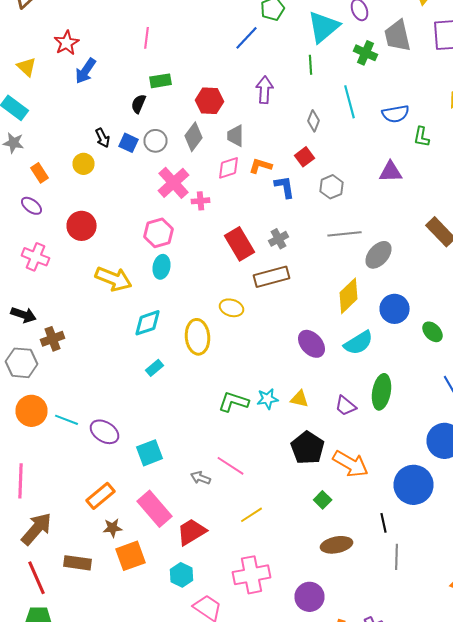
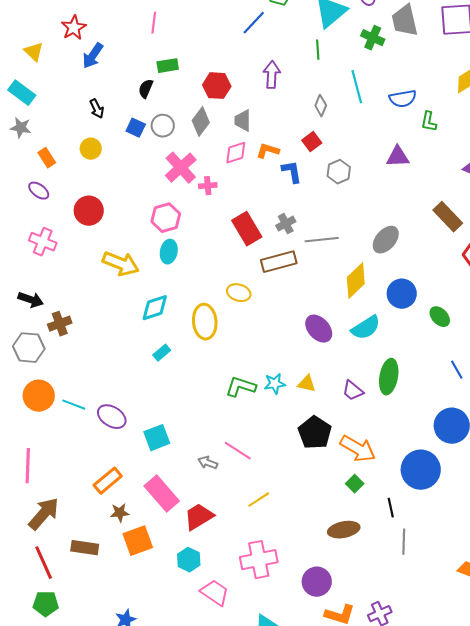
black arrow: (102, 138) -> (97, 109), moved
gray line: (344, 234) -> (322, 240), moved
green square: (322, 500) -> (355, 484), moved

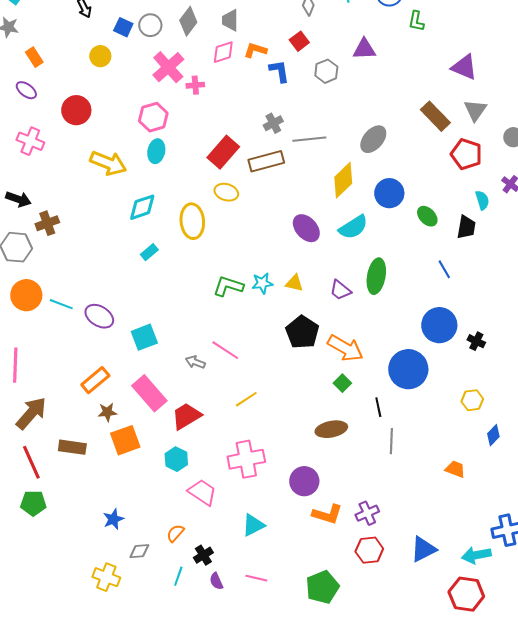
yellow circle: (91, 149) -> (100, 56), moved
purple triangle: (398, 157) -> (364, 49), moved
red rectangle: (247, 229) -> (223, 152), moved, turned 72

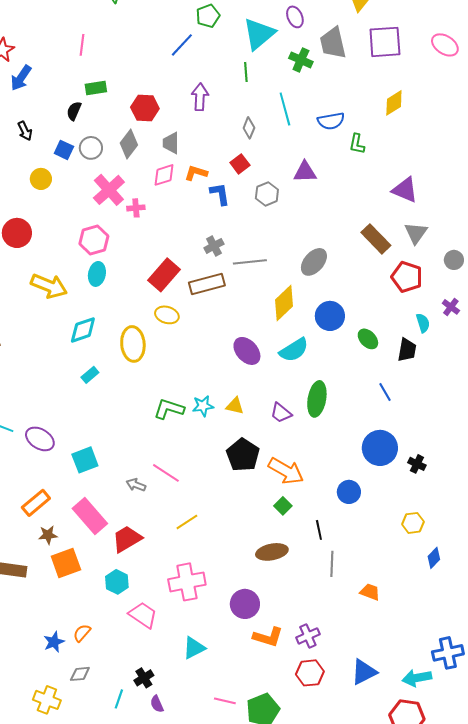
blue circle: (408, 369) -> (349, 492), size x0.6
orange trapezoid: (455, 469) -> (370, 592), moved
orange semicircle: (175, 533) -> (82, 633), moved
pink line: (256, 578) -> (225, 701), moved

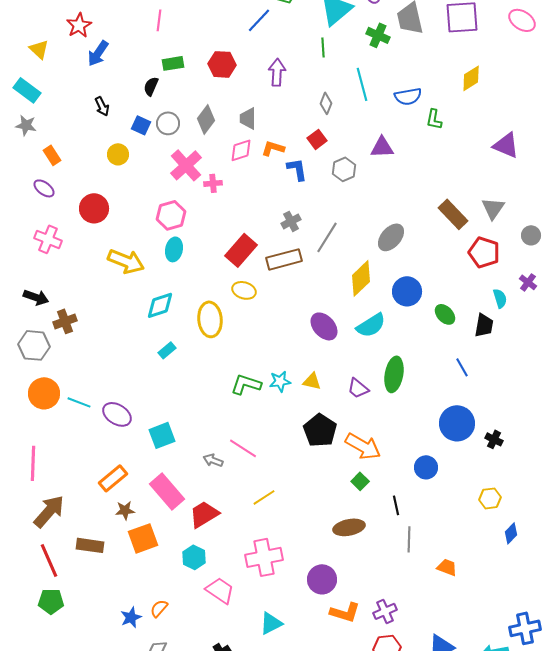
red hexagon: (145, 108) -> (222, 64), moved
purple triangle: (405, 190) -> (506, 145), moved
gray line: (250, 262) -> (327, 237), turned -52

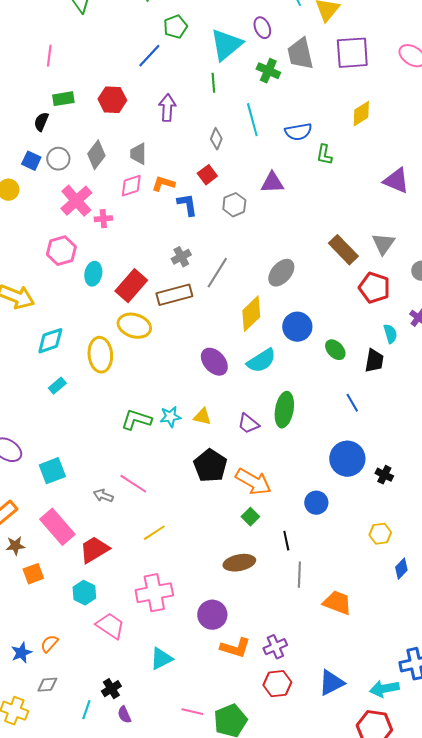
cyan ellipse: (174, 249) -> (93, 274), moved
yellow ellipse: (244, 290) -> (134, 326), size x1.4
orange square: (143, 538) -> (33, 574), size x0.7
orange trapezoid: (447, 567) -> (337, 603), size x1.4

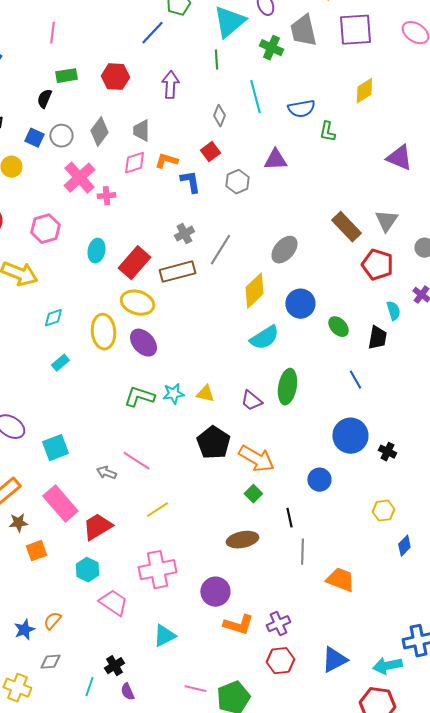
pink hexagon: (61, 251) -> (45, 229), moved
cyan diamond: (50, 341) -> (53, 318), size x0.7
purple ellipse: (214, 362) -> (143, 343), moved

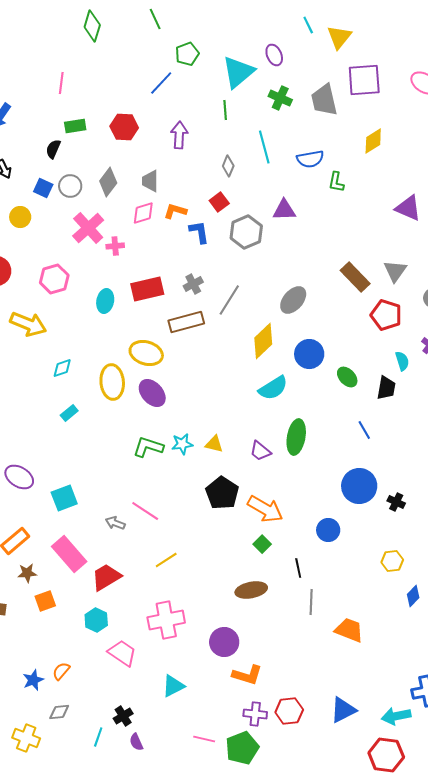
gray trapezoid: (303, 31) -> (324, 100), moved
gray hexagon: (237, 182) -> (246, 232), size x1.4
red rectangle: (134, 263) -> (147, 289), moved, turned 36
purple cross: (278, 624) -> (255, 714), moved, turned 30

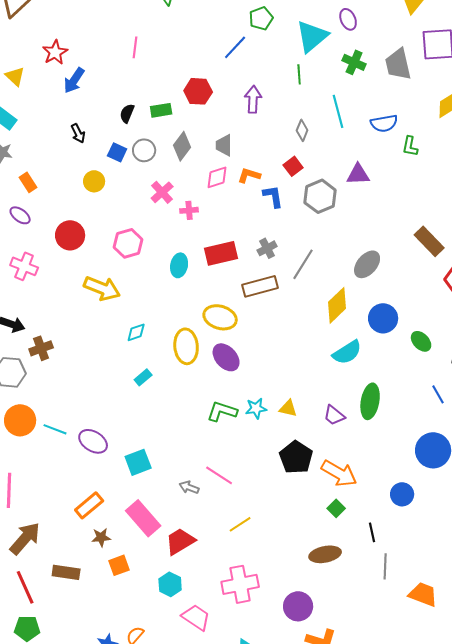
green rectangle: (75, 126) -> (161, 110), moved
pink cross: (88, 228) -> (162, 192), size x0.7

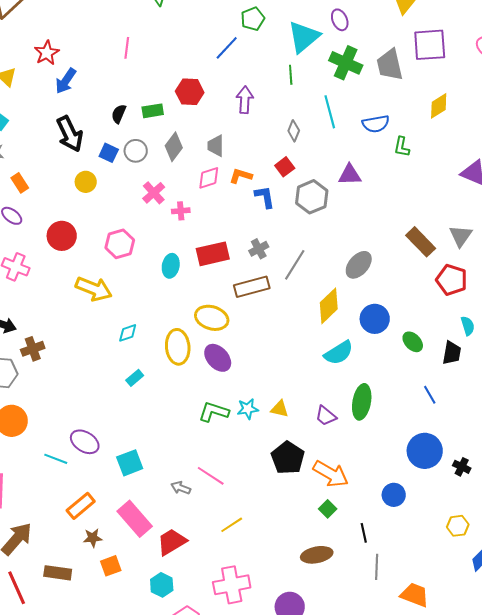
green cross: (354, 62) -> (346, 63), size x1.4
black arrow: (78, 133) -> (70, 134), size x1.8
cyan line: (55, 429) -> (56, 459), moved

